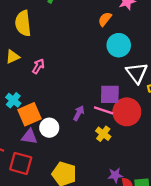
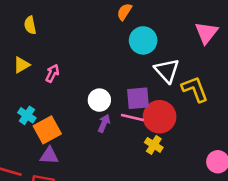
yellow semicircle: (23, 23) -> (30, 25), size x0.6
white circle: (49, 128) -> (99, 100), moved
yellow cross: (103, 134) -> (154, 145), moved

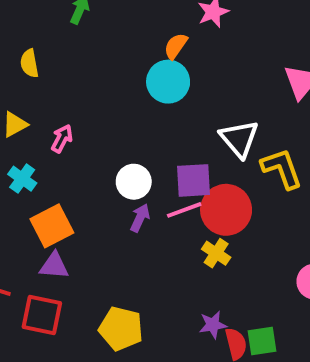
cyan circle: (143, 40) -> (168, 82), moved
cyan cross: (27, 115) -> (22, 179), moved
pink line: (132, 117) -> (184, 210), turned -35

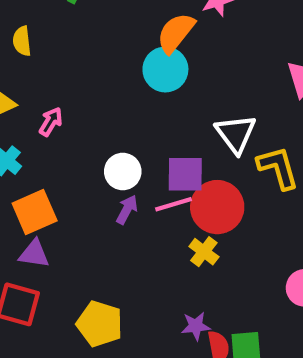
orange semicircle: (176, 46) -> (176, 33), size x1.5

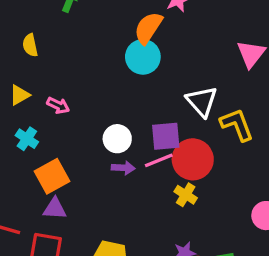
pink arrow: (51, 122) -> (58, 105), turned 90
purple arrow: (127, 210) -> (123, 168), turned 70

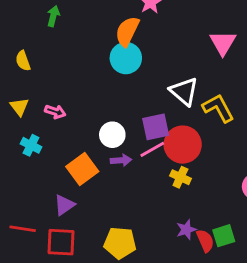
yellow triangle: (20, 95) -> (19, 107), turned -30
orange square: (52, 176) -> (82, 169), moved
purple triangle: (55, 209) -> (64, 205), turned -30

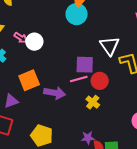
white circle: (112, 135) -> (34, 42), moved
red circle: (183, 145) -> (100, 81), size x0.7
purple arrow: (121, 160) -> (55, 93), moved, size x1.5

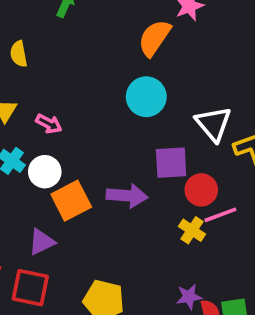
cyan circle: (77, 14) -> (146, 97), moved
white circle: (34, 42) -> (45, 172), moved
pink line: (79, 79) -> (220, 215), moved
purple arrow: (55, 93) -> (127, 196), moved

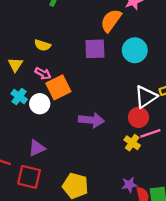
yellow semicircle: (19, 54) -> (42, 45), moved, turned -63
cyan circle: (146, 97) -> (135, 50), moved
white triangle: (213, 124) -> (146, 97), moved, turned 35
purple square: (171, 163) -> (95, 49), moved
orange square: (71, 201) -> (58, 87), moved

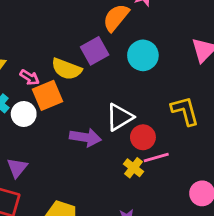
yellow semicircle: (42, 45) -> (67, 69), moved, size x1.5
purple square: (95, 49) -> (95, 51), turned -30
white triangle: (146, 97) -> (120, 117), moved
purple triangle: (37, 148) -> (17, 168), turned -30

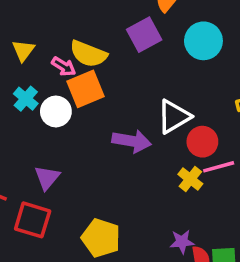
yellow semicircle: (67, 69) -> (88, 54), moved

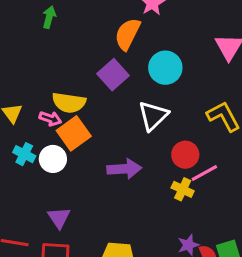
white triangle: (174, 117) -> (153, 116), moved

